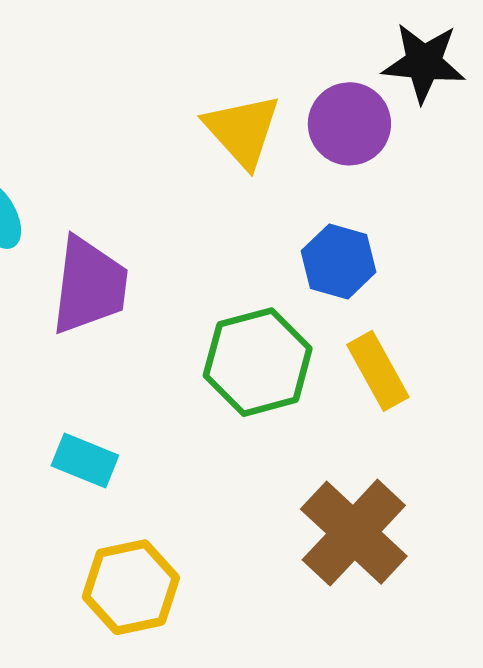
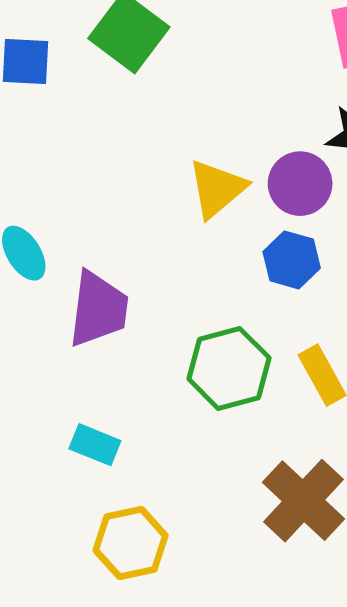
yellow triangle: (242, 130) -> (217, 189), turned 32
blue hexagon: (339, 262) -> (292, 260), moved

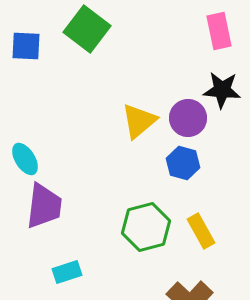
purple trapezoid: (98, 309) -> (44, 206), moved
cyan rectangle: (95, 445) -> (67, 272), turned -40

